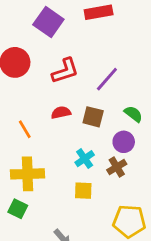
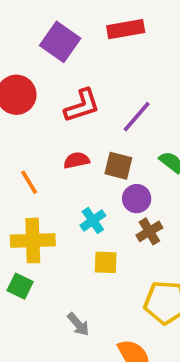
purple circle: (124, 142) -> (137, 199), moved
cyan cross: (85, 159) -> (93, 220), moved

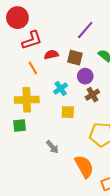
red L-shape: (82, 106) -> (32, 40), moved
orange line: (29, 182) -> (33, 68), moved
green square: (20, 286) -> (20, 125), turned -32

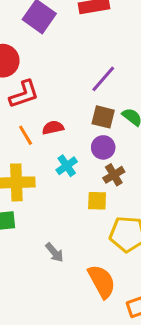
red semicircle: (51, 55) -> (53, 128), moved
brown square: (75, 58) -> (103, 117), moved
yellow square: (68, 112) -> (97, 201), moved

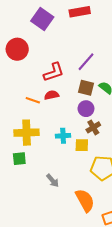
red L-shape: (24, 94) -> (54, 72), moved
orange line: (26, 135) -> (33, 100), turned -40
cyan cross: (67, 166) -> (63, 136), moved, turned 32

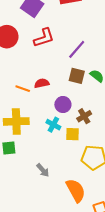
red L-shape: (54, 72) -> (44, 38), moved
purple circle: (86, 109) -> (63, 105), moved
cyan cross: (63, 136) -> (53, 125), turned 32

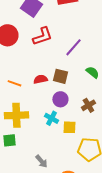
brown square: (77, 76) -> (60, 76), moved
orange line: (23, 89) -> (14, 83), moved
brown cross: (84, 116) -> (88, 105), moved

